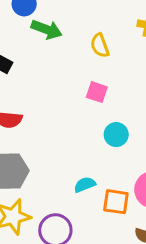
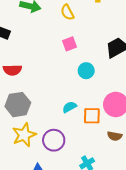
pink square: (97, 92) -> (69, 44), turned -32

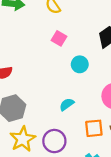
pink square: (69, 44) -> (59, 38), turned -32
orange square: (92, 116) -> (94, 128), moved

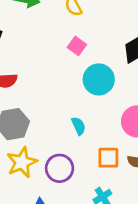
cyan circle: (80, 64) -> (99, 79), size x1.5
cyan semicircle: (67, 104) -> (79, 126), turned 96

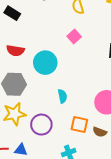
cyan circle: (99, 79) -> (45, 63), moved

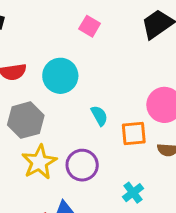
orange square: (79, 125) -> (134, 134), moved

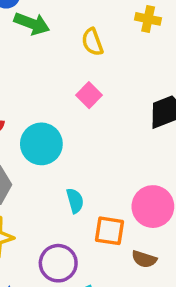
purple circle: (82, 165) -> (58, 263), moved

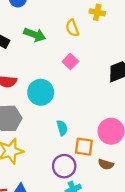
yellow cross: (148, 19) -> (97, 12), moved
green arrow: (32, 24) -> (35, 35), moved
purple circle: (58, 263) -> (64, 166), moved

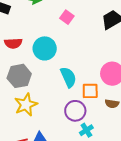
cyan semicircle: (62, 128) -> (68, 77), size x1.5

